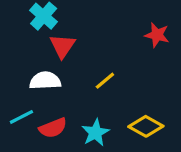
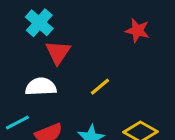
red star: (157, 35) -> (137, 31), moved

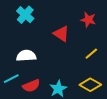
red triangle: (58, 52) -> (61, 34), moved, turned -30
yellow line: (100, 87) -> (91, 54), moved

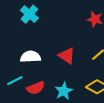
red triangle: (61, 34) -> (67, 56), moved

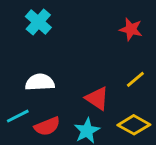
red triangle: (67, 56) -> (97, 98), moved

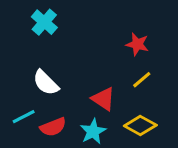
red star: (131, 29) -> (137, 44), moved
white semicircle: (40, 82) -> (46, 83), turned -132

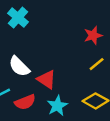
red star: (137, 44) -> (93, 35), turned -30
red triangle: (103, 99) -> (47, 80), moved

